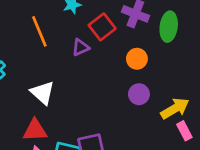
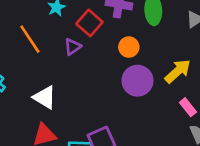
purple circle: (139, 94) -> (137, 81), size x1.5
yellow arrow: (175, 109) -> (178, 71), moved

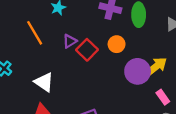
red square: (89, 23) -> (87, 50), moved
purple circle: (137, 81) -> (138, 71), moved

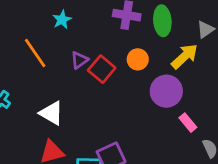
yellow arrow: (156, 67) -> (185, 56), moved
pink rectangle: (163, 97) -> (188, 123), moved

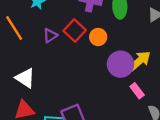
yellow arrow: (185, 56) -> (139, 61), moved
red square: (102, 69) -> (75, 30), moved

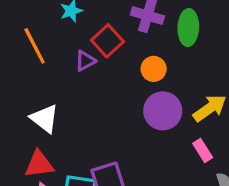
red square: (75, 30) -> (107, 41), moved
purple circle: (120, 64) -> (163, 111), moved

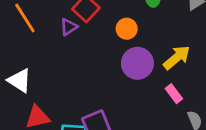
white triangle: (44, 119) -> (20, 81), moved

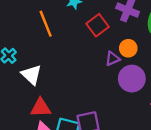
purple triangle: (69, 27) -> (112, 59), moved

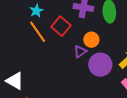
orange line: (46, 24) -> (38, 32), moved

